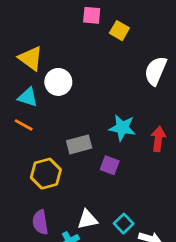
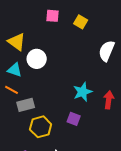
pink square: (92, 15) -> (53, 16), moved
cyan star: (122, 128) -> (83, 92), turned -30
gray rectangle: (79, 144) -> (26, 105), moved
yellow hexagon: (46, 174) -> (41, 127), moved

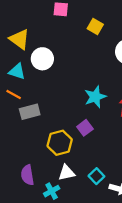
yellow square: (81, 22) -> (95, 27), moved
purple square: (74, 119) -> (85, 128), turned 32
yellow hexagon: (41, 127) -> (60, 143), moved

